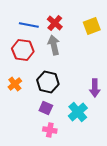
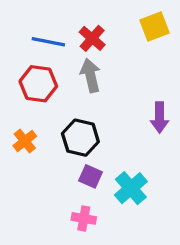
yellow square: (92, 26) -> (154, 27), moved
purple arrow: (95, 88) -> (160, 117), moved
purple square: (46, 108) -> (90, 176), moved

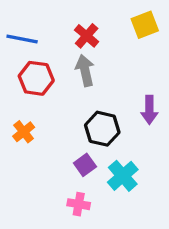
blue line: (48, 42) -> (22, 39), moved
black hexagon: (80, 138) -> (102, 129), moved
purple square: (90, 176) -> (85, 165), turned 30

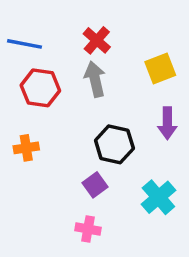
yellow square: (145, 25) -> (160, 69), moved
orange cross: (24, 132) -> (26, 148), turned 30
cyan cross: (123, 176) -> (158, 197), moved

